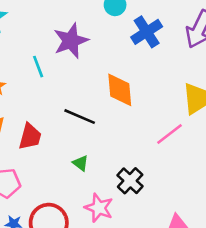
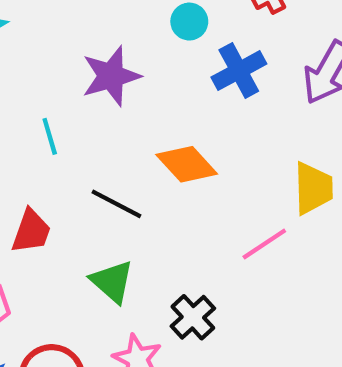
cyan line: (38, 67) -> (50, 136), moved
orange diamond: (120, 90) -> (187, 164), turned -42
green triangle: (80, 163) -> (112, 282), size x1.6

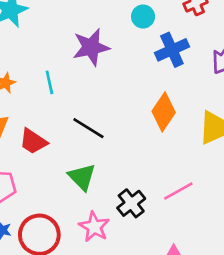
orange diamond: (187, 164) -> (164, 112), moved, turned 72
red trapezoid: (31, 231) -> (33, 141), turned 100
pink line: (264, 244) -> (178, 191), moved

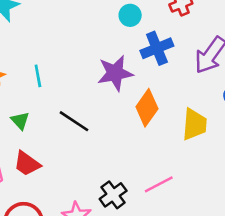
purple star: (91, 47) -> (115, 73), moved
red trapezoid: (33, 141) -> (27, 164), moved
green triangle: (82, 177) -> (20, 121), moved, size x0.7

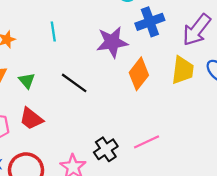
cyan line: (38, 76) -> (53, 32), moved
yellow trapezoid: (194, 124) -> (183, 70), moved

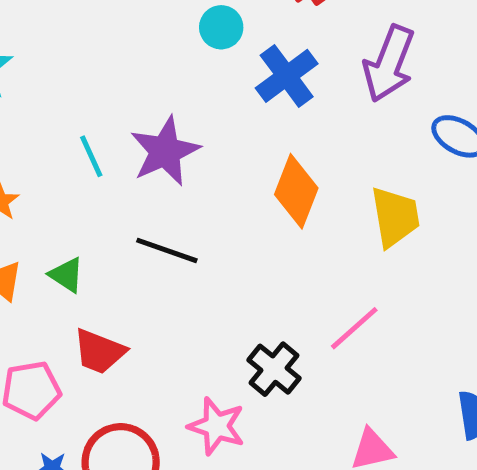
purple star: (112, 42) -> (165, 151), moved
yellow trapezoid: (183, 70) -> (395, 217), moved

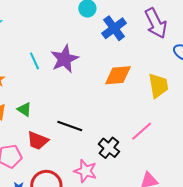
purple arrow: (389, 64) -> (156, 23), turned -48
orange diamond: (296, 191) -> (118, 75), turned 64
black line: (167, 250) -> (70, 126), moved

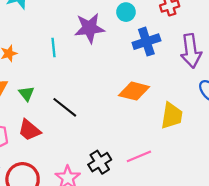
purple star: (65, 59) -> (89, 28), moved
black line: (70, 126) -> (65, 107), moved

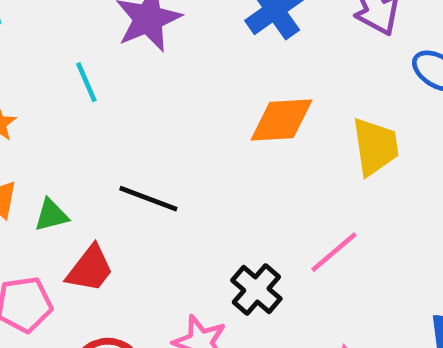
green triangle: (26, 94) -> (51, 215), moved, turned -49
red trapezoid: (29, 130) -> (90, 269), turned -75

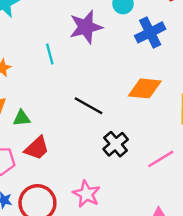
black line: (148, 199) -> (89, 106), moved
black cross: (256, 289) -> (116, 144), moved

